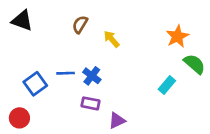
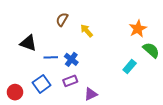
black triangle: (22, 21) -> (28, 43), moved
blue square: (35, 84) -> (42, 84), moved
purple rectangle: (91, 103) -> (70, 81), turned -32

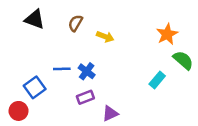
yellow arrow: (87, 31) -> (105, 37), turned 152
black triangle: (28, 43) -> (35, 19), moved
blue square: (42, 84) -> (35, 87), moved

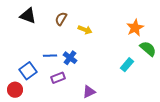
purple rectangle: (85, 97) -> (58, 78), moved

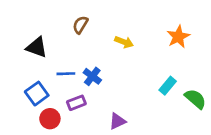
black triangle: (28, 16) -> (37, 47), moved
yellow arrow: (85, 30) -> (124, 42), moved
green semicircle: (148, 49) -> (195, 99), moved
red circle: (15, 90) -> (50, 119), moved

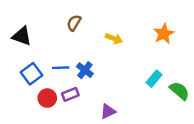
black triangle: (37, 47) -> (22, 36), moved
blue square: (37, 94) -> (31, 74), moved
red circle: (50, 119) -> (47, 98), moved

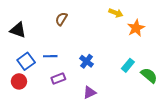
yellow arrow: (114, 39) -> (116, 13), moved
blue cross: (85, 70) -> (87, 61), moved
red circle: (47, 98) -> (19, 81), moved

